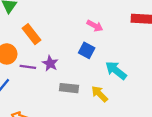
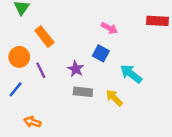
purple star: (50, 63) -> (76, 69), moved
purple line: (28, 67) -> (41, 70), turned 56

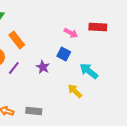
red rectangle: (157, 21) -> (98, 27), moved
purple line: (41, 70) -> (14, 68), turned 64
gray rectangle: (83, 92) -> (34, 111), moved

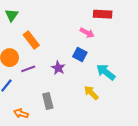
red rectangle: (98, 27) -> (103, 14), moved
purple line: (14, 68) -> (28, 69), turned 32
gray rectangle: (34, 111) -> (48, 101), moved, turned 70

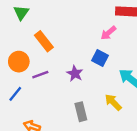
pink arrow: (87, 33) -> (108, 33), turned 112
gray rectangle: (48, 101) -> (81, 112), moved

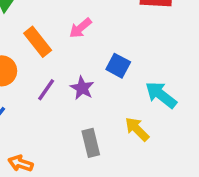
pink arrow: (108, 33) -> (80, 28), moved
purple line: (40, 75) -> (46, 90), moved, turned -35

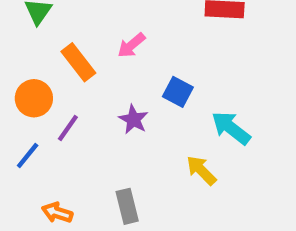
purple line: (46, 90) -> (68, 128), moved
gray rectangle: (91, 143) -> (127, 206), moved

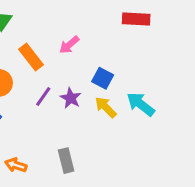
purple line: (68, 128) -> (43, 97), moved
yellow arrow: (201, 170) -> (106, 107), moved

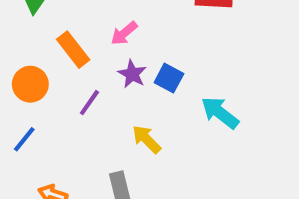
purple star: (71, 98) -> (132, 74), moved
yellow arrow: (106, 107) -> (147, 139), moved

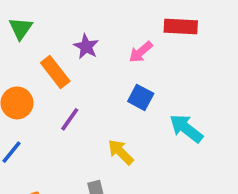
pink arrow: (124, 33) -> (141, 52), moved
purple star: (132, 74) -> (86, 47), moved

